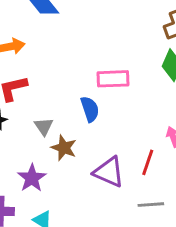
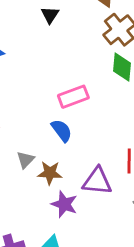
gray triangle: (44, 126) -> (25, 160), turned 36
purple star: (32, 178) -> (64, 204), moved

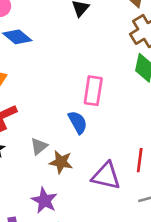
pink rectangle: (73, 97) -> (93, 91), turned -68
purple star: (64, 204) -> (44, 200), moved

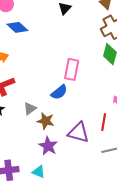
blue semicircle: (78, 122) -> (59, 92), turned 78
purple star: (44, 200) -> (48, 146), moved

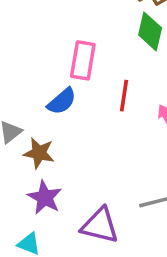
red line: (104, 122) -> (124, 96), moved
purple triangle: (78, 133) -> (100, 225), moved

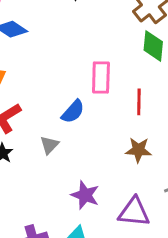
blue semicircle: (62, 101) -> (73, 112), moved
brown star: (39, 153) -> (138, 150), moved

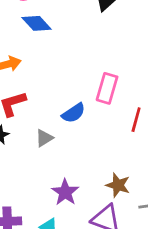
brown star: (138, 150) -> (118, 185), moved

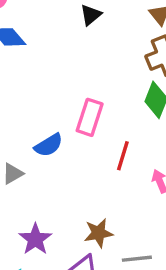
brown star: (118, 185) -> (98, 233), turned -30

